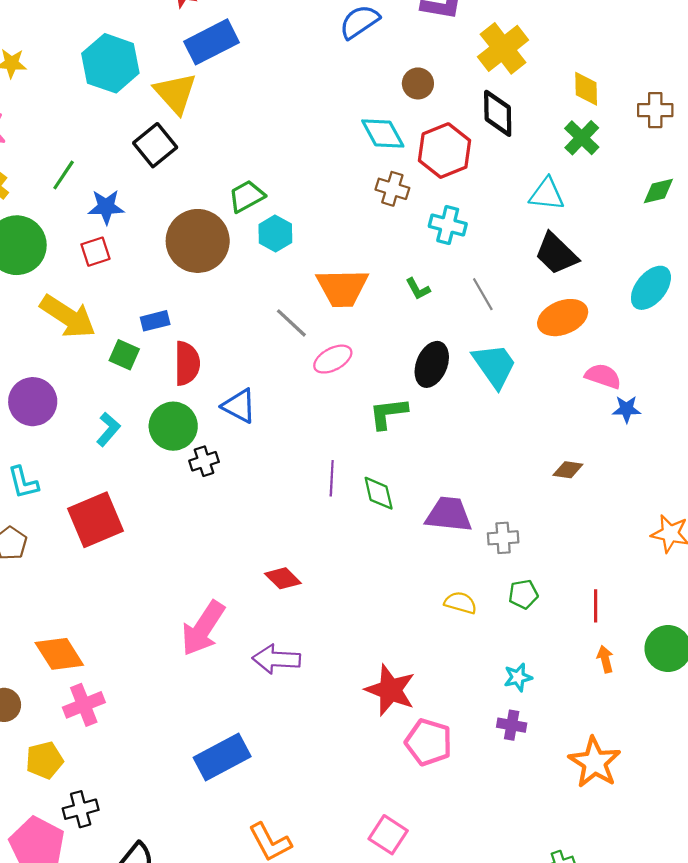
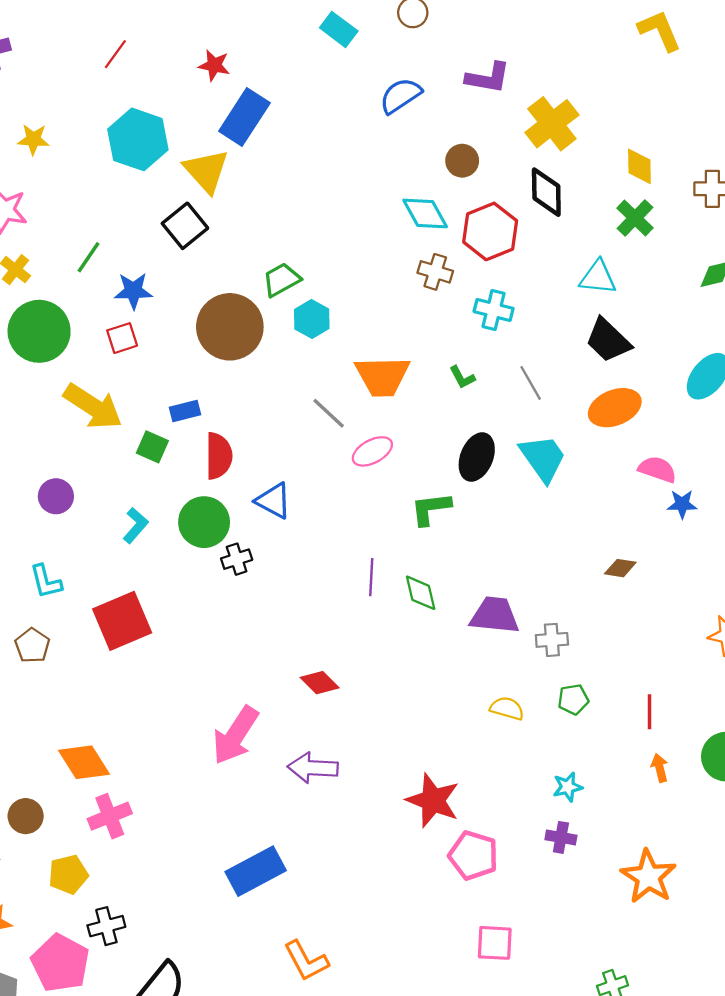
blue rectangle: (211, 42) -> (244, 117), turned -30
purple circle: (33, 402) -> (56, 496), size x0.7
pink square: (388, 835) -> (495, 943), moved, turned -30

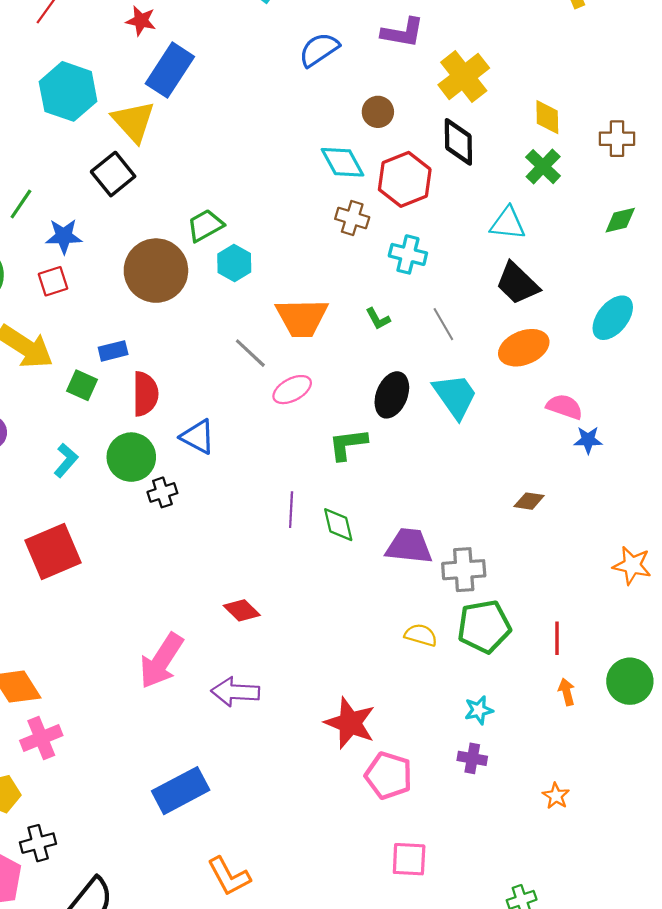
gray cross: (552, 640) -> (464, 570), size x1.4
green pentagon: (573, 699) -> (484, 627), size x1.8
orange star: (648, 877) -> (556, 796), size x0.5

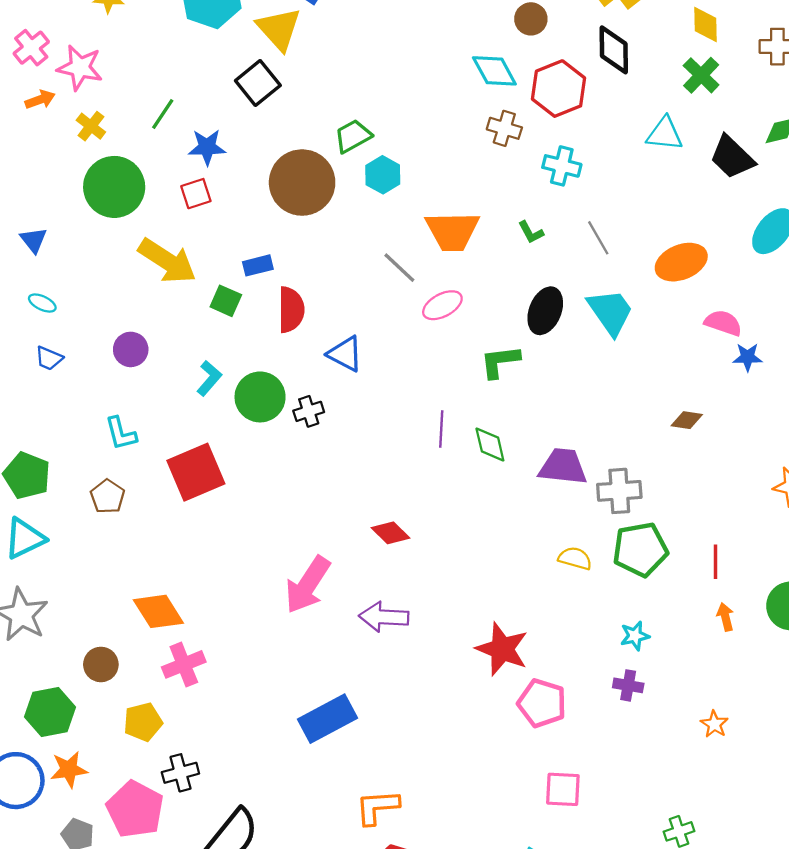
black trapezoid: (517, 283) -> (732, 157), moved
green circle: (131, 457) -> (260, 397), moved
orange L-shape: (229, 876) -> (377, 807), turned 114

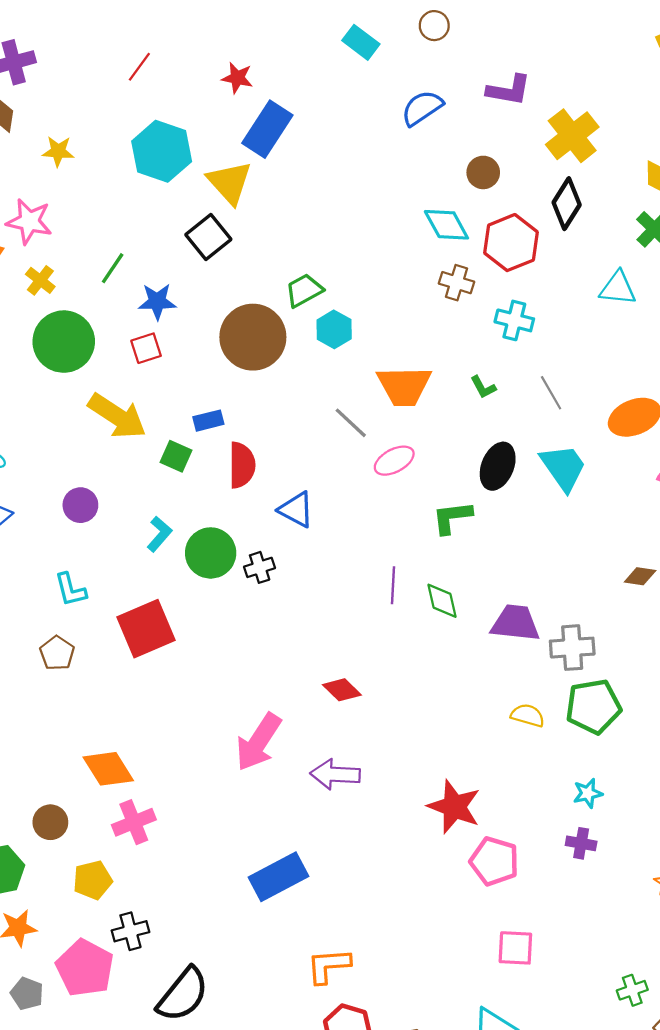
black diamond: (614, 50) -> (567, 204), turned 33

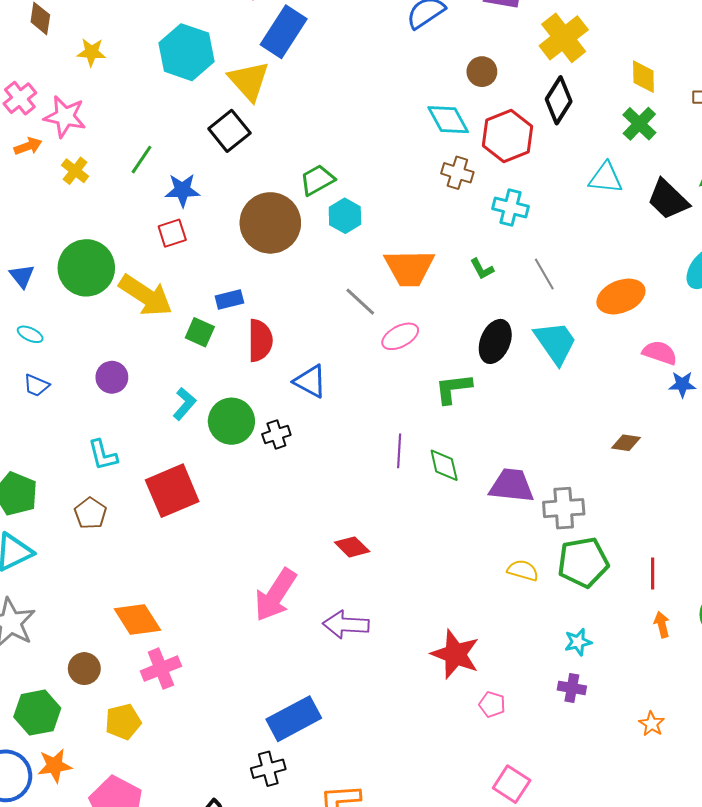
green circle: (64, 342) -> (86, 268), moved
pink pentagon: (494, 861) -> (492, 704), size x0.6
black cross: (130, 931) -> (268, 769), moved
pink square: (515, 948) -> (512, 784), turned 30

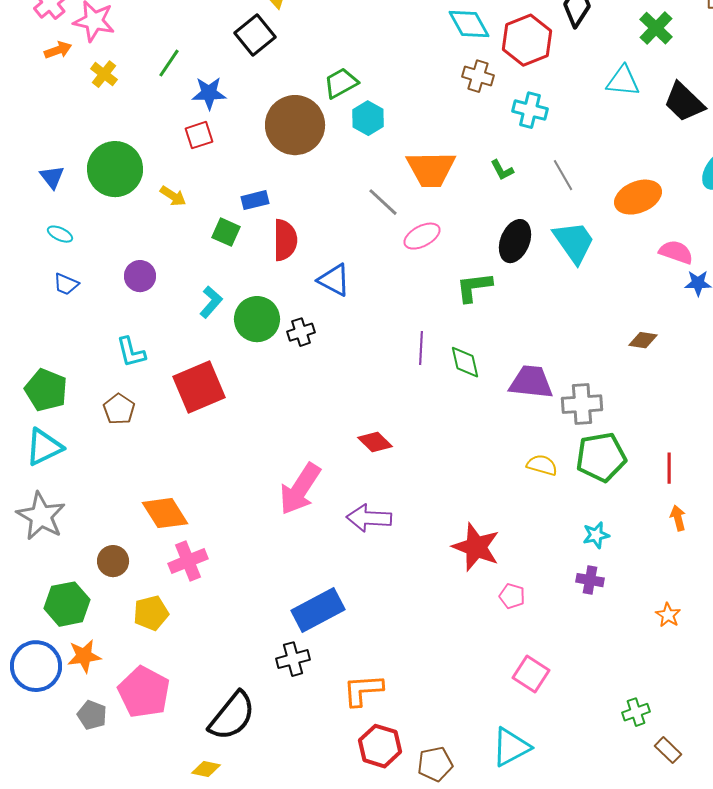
yellow arrow: (146, 295) -> (173, 196), size x0.5

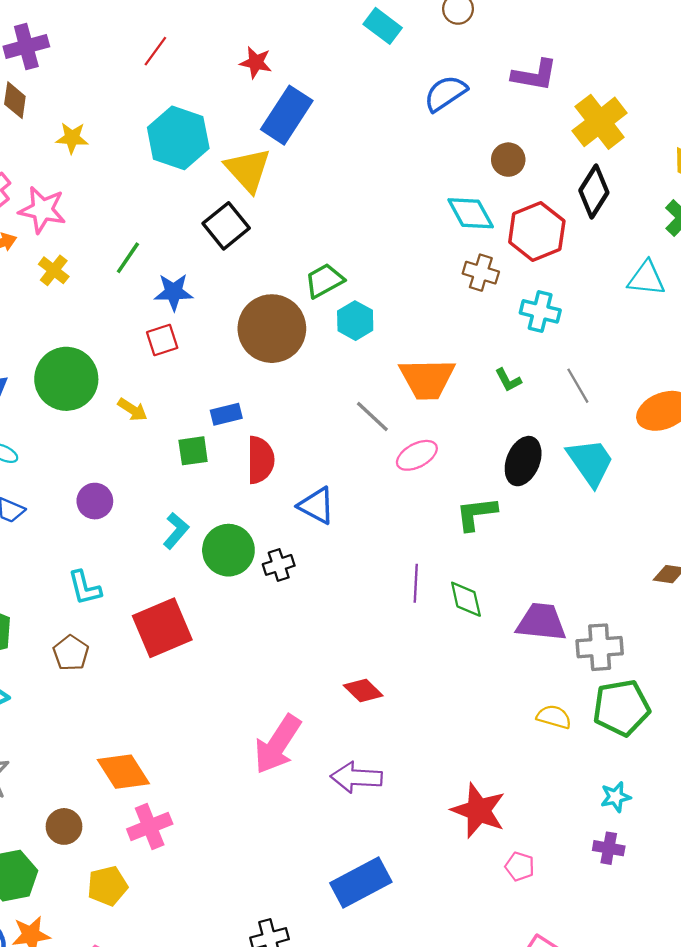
green square: (226, 232) -> (193, 451), turned -32
blue rectangle: (318, 610) -> (361, 882), moved

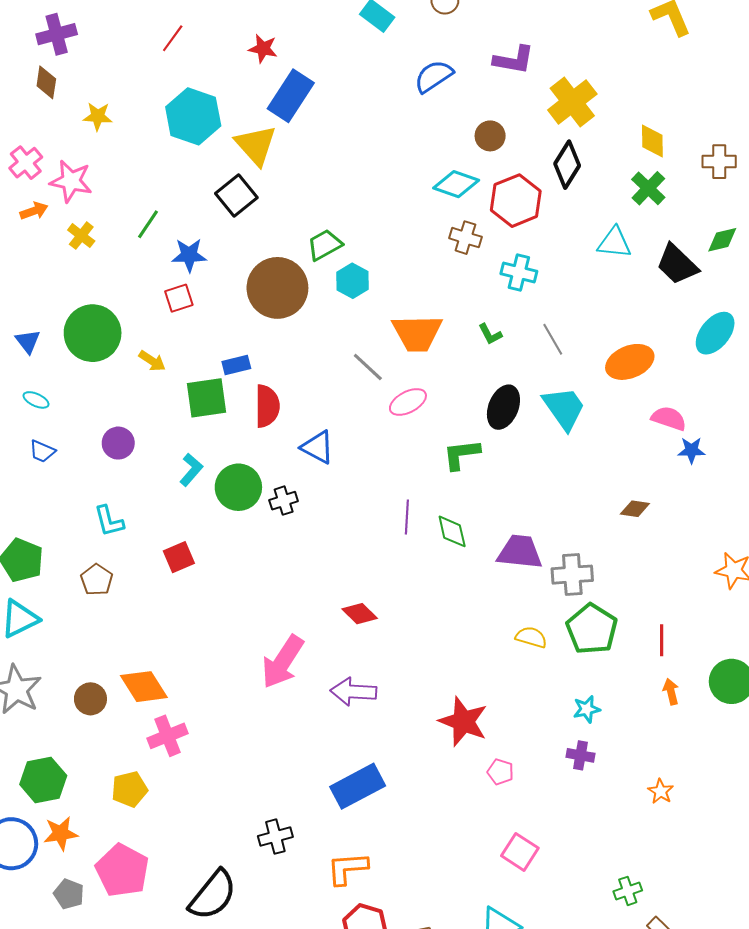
cyan diamond: (471, 213) -> (456, 184), turned -42
green square: (193, 451) -> (207, 398), size x1.5
red square: (162, 628) -> (179, 557), size x0.6
green pentagon: (621, 708) -> (592, 629), turned -30
brown circle: (64, 826) -> (90, 699), moved

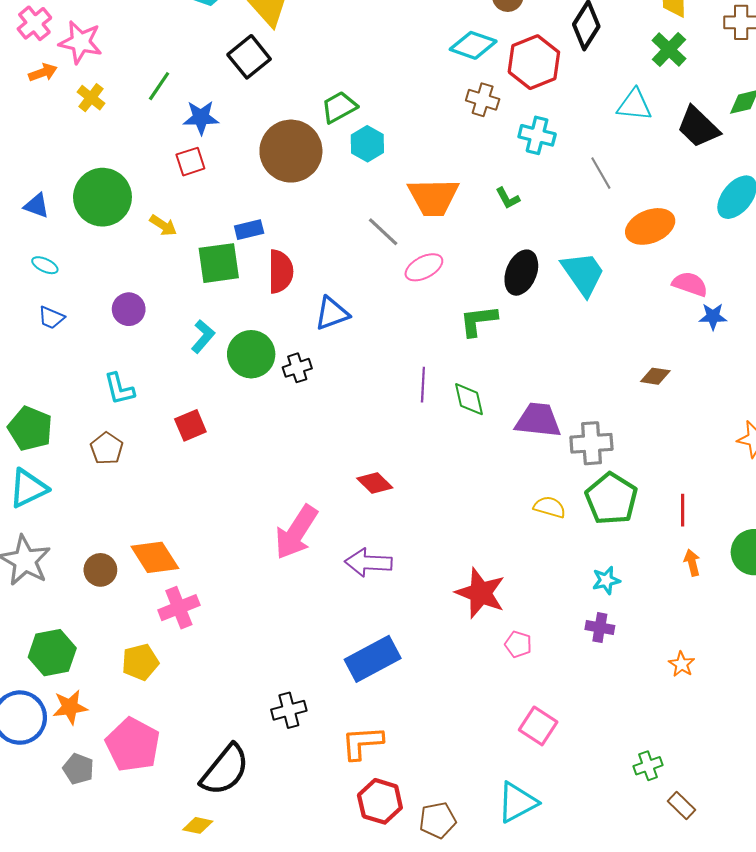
gray line: (553, 339) -> (601, 173), moved
blue triangle: (28, 341) -> (37, 206), turned -32
blue triangle: (318, 447) -> (332, 313), turned -48

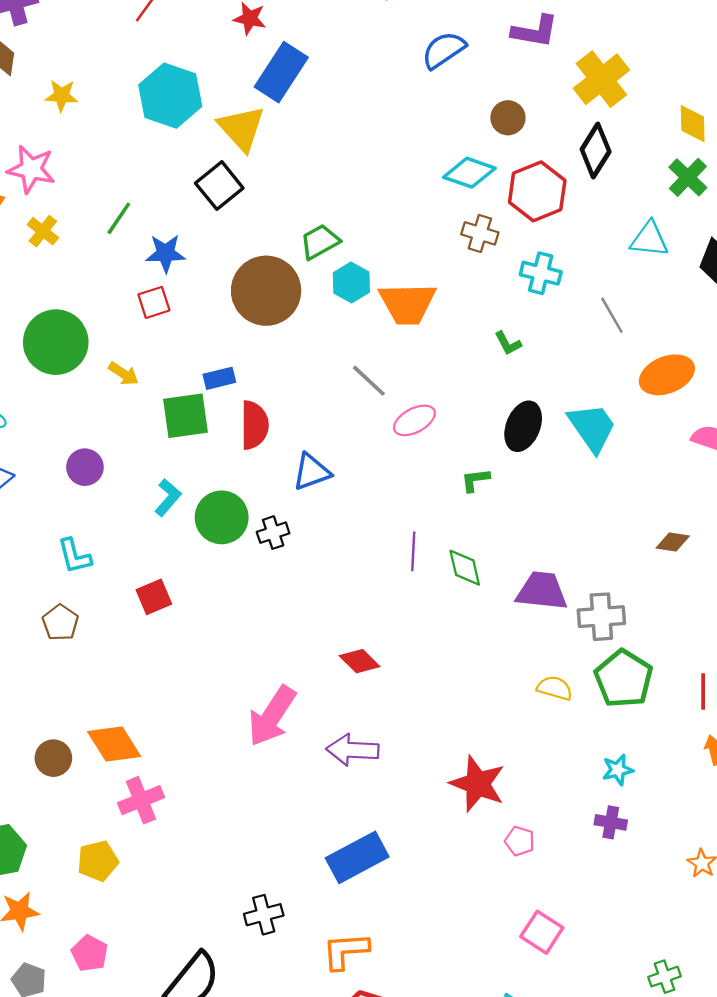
orange trapezoid: (433, 197) -> (407, 304), moved
green L-shape: (478, 321) -> (475, 480), size x0.7
pink pentagon: (133, 745) -> (90, 953), size x0.6

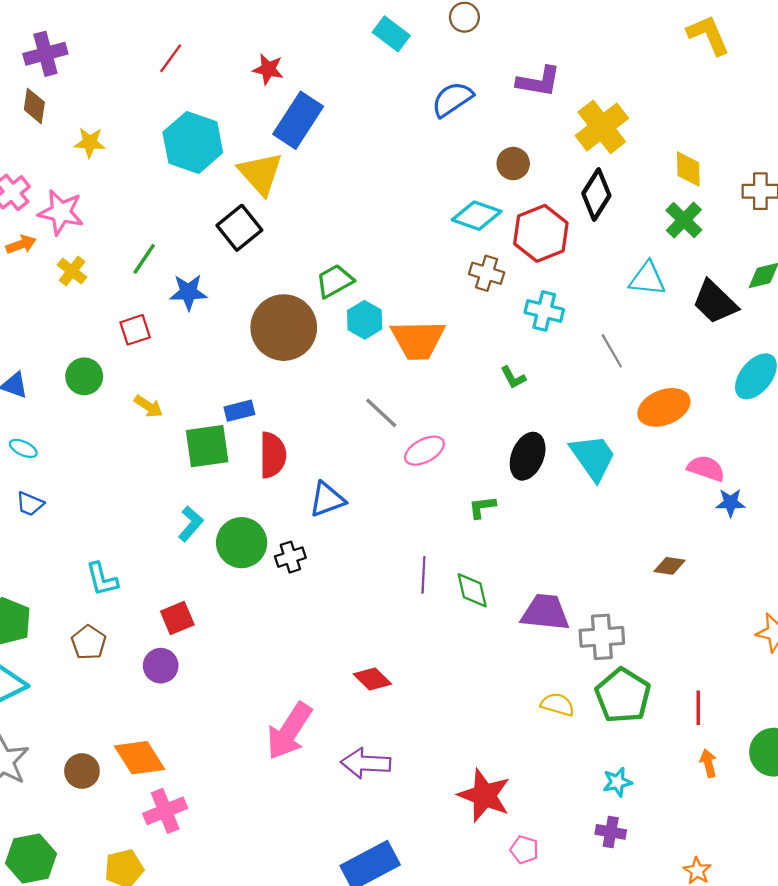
red square: (154, 302) -> (135, 330), moved
green circle: (56, 342) -> (84, 376), size x0.6
purple circle: (85, 467) -> (161, 666), moved

